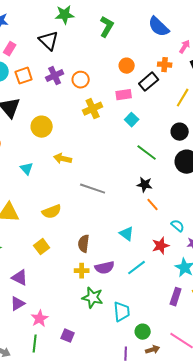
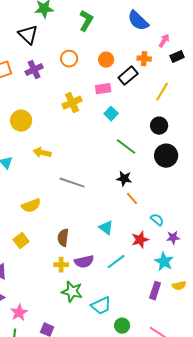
orange circle: (81, 80) -> (69, 59), moved
cyan trapezoid: (122, 312) -> (101, 306), turned 70

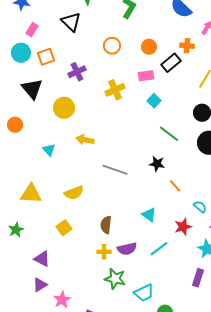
purple cross: (34, 70) -> (77, 72), moved
black star: (124, 179) -> (157, 164), moved

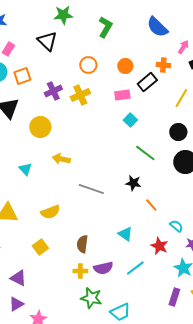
yellow cross: (115, 90) -> (80, 95), moved
red star: (183, 227) -> (159, 246), turned -30

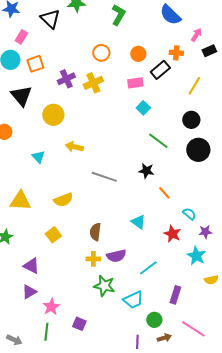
black triangle: (47, 41) -> (50, 19), moved
cyan line: (135, 268) -> (148, 268), moved
purple rectangle: (174, 297) -> (175, 295), moved

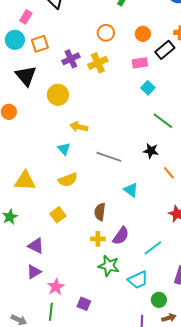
cyan triangle: (38, 157) -> (64, 149), moved
cyan triangle: (138, 222) -> (131, 190), moved
purple semicircle: (116, 256) -> (121, 236), turned -42

